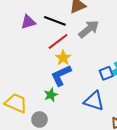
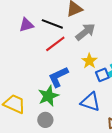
yellow star: (63, 58) -> (89, 61), moved
green star: (51, 95) -> (48, 96), size x1.5
gray circle: (40, 119) -> (45, 120), moved

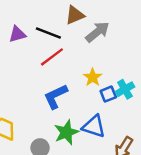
gray arrow: (85, 32) -> (97, 32), moved
green star: (48, 96) -> (66, 132), moved

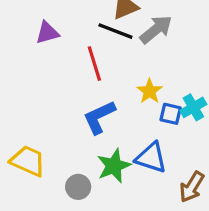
black line: (48, 33) -> (115, 31), moved
red line: (52, 57) -> (94, 64), turned -70
blue square: (108, 94) -> (171, 114), turned 35

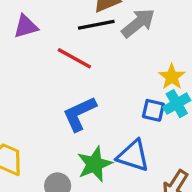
black line: (115, 31) -> (96, 25), turned -32
red line: (94, 64) -> (74, 58), turned -44
yellow star: (150, 91) -> (172, 77), moved

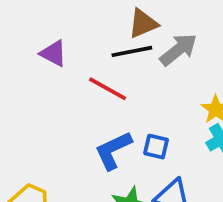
purple triangle: (26, 26) -> (54, 53), turned 44
blue square: (153, 110) -> (156, 147), moved

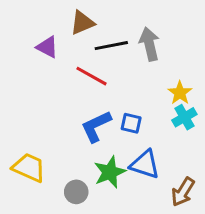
brown triangle: (143, 24) -> (82, 23), moved
gray arrow: (178, 50) -> (149, 44), turned -64

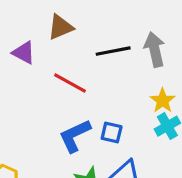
gray arrow: (149, 44) -> (155, 49), moved
black line: (111, 46) -> (113, 51), moved

